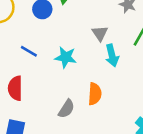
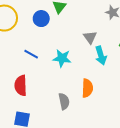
gray semicircle: (66, 109) -> (64, 101), turned -42

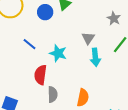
red semicircle: (21, 85) -> (40, 75), moved
orange semicircle: (87, 88) -> (83, 98), moved

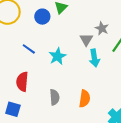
gray star: (114, 18) -> (102, 28), moved
cyan star: (58, 53) -> (57, 56), turned 30
red semicircle: (40, 75) -> (22, 82), moved

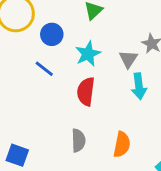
blue circle: (42, 17) -> (52, 34), moved
cyan star: (57, 56) -> (88, 54), moved
red semicircle: (22, 82) -> (86, 92), moved

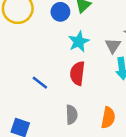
blue circle: (52, 34) -> (60, 12), moved
blue line: (44, 69) -> (40, 83), moved

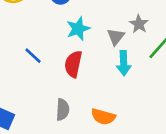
blue line: (40, 83) -> (33, 56), moved
orange semicircle: (108, 118) -> (103, 117), turned 90

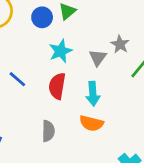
cyan arrow: (124, 63) -> (93, 94), moved
orange semicircle: (103, 117) -> (91, 123), moved

